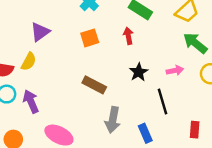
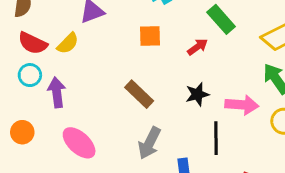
red arrow: (128, 36) -> (197, 47), turned 49
pink arrow: (175, 70) -> (242, 105), size x1.5

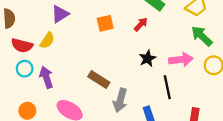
brown rectangle: (139, 94) -> (99, 79), moved

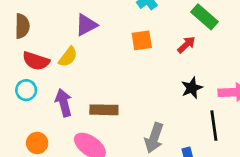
cyan circle: (25, 69) -> (26, 90), moved
brown rectangle: (99, 79) -> (104, 110), moved, turned -35

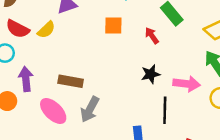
red arrow: (186, 45) -> (152, 36), turned -91
purple arrow: (64, 103) -> (26, 79), moved
gray arrow: (154, 138) -> (90, 109), moved

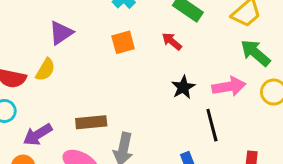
purple arrow: (26, 79) -> (38, 135), turned -100

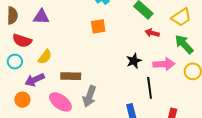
purple triangle: (61, 33) -> (41, 17), moved, turned 30
red arrow: (172, 41) -> (152, 33), moved, turned -32
yellow semicircle: (45, 70) -> (45, 57), moved

